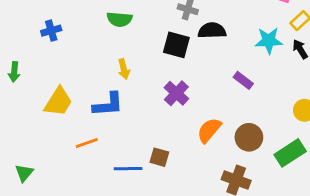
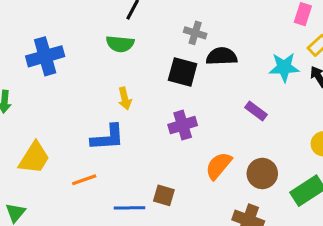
blue cross: (51, 31) -> (45, 56), size x1.6
purple cross: (176, 93) -> (183, 125), turned 30
yellow trapezoid: (58, 102) -> (34, 158), moved

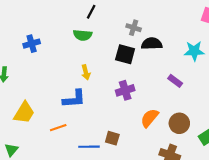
blue cross: (45, 56) -> (32, 44), size x0.7

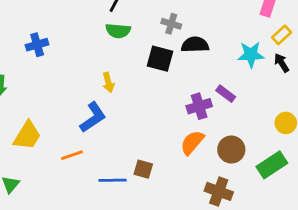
green semicircle: (83, 35) -> (118, 31), moved
purple cross: (125, 90) -> (199, 106), moved
blue L-shape: (74, 99) -> (93, 117), turned -30

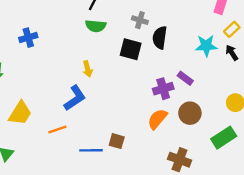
black semicircle: (195, 45) -> (160, 38), turned -80
brown circle: (231, 150) -> (190, 113), moved

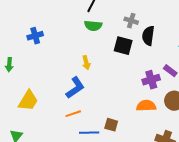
orange semicircle: (157, 119) -> (146, 106), turned 48
orange line: (57, 129) -> (73, 114), moved

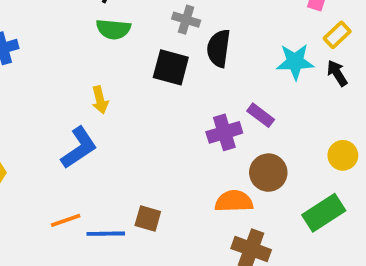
orange semicircle: (146, 106) -> (234, 201), moved
orange line: (73, 114) -> (66, 220), moved

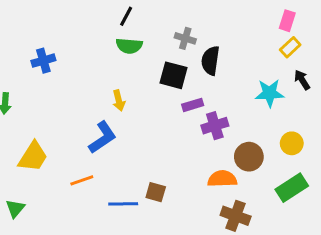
yellow rectangle: (337, 35) -> (290, 47), moved
cyan star: (295, 62) -> (270, 93), moved
purple rectangle: (261, 115) -> (193, 105), moved, turned -54
yellow circle: (343, 155) -> (292, 143), moved
orange line: (66, 220) -> (82, 180), moved

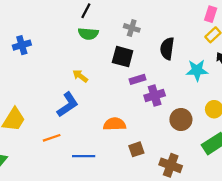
black semicircle: (210, 61) -> (167, 49), moved
yellow arrow: (119, 100) -> (80, 76), turned 140
orange semicircle: (222, 179) -> (115, 124), moved
brown square: (156, 192) -> (136, 149), moved, turned -35

